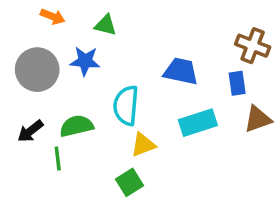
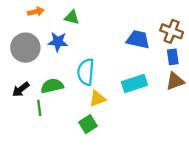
orange arrow: (53, 17) -> (36, 12), turned -35
blue trapezoid: (181, 71) -> (138, 39), moved
blue rectangle: (237, 83) -> (173, 57), moved

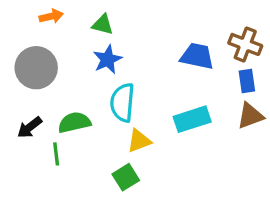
blue star: (58, 42) -> (108, 59), moved, turned -30

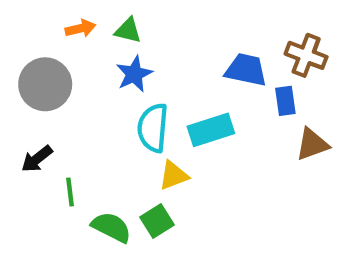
orange arrow: (51, 16) -> (80, 28), moved
blue rectangle: (247, 81) -> (285, 101), moved
cyan rectangle: (192, 119) -> (211, 130), moved
green semicircle: (74, 122) -> (111, 227), moved, turned 40

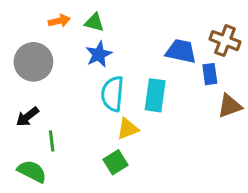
cyan rectangle: (211, 130) -> (155, 95), turned -64
green semicircle: (111, 227) -> (32, 171), moved

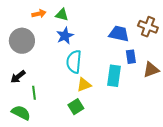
blue rectangle: (210, 74) -> (131, 57), moved
cyan rectangle: (155, 95) -> (114, 76), moved

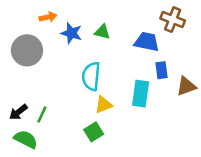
green triangle: (62, 15) -> (102, 32), moved
brown cross: (148, 27) -> (173, 20), moved
blue star: (65, 36) -> (71, 33), moved, turned -30
black arrow: (18, 77) -> (18, 112), moved
green line: (34, 93) -> (42, 115), turned 32

